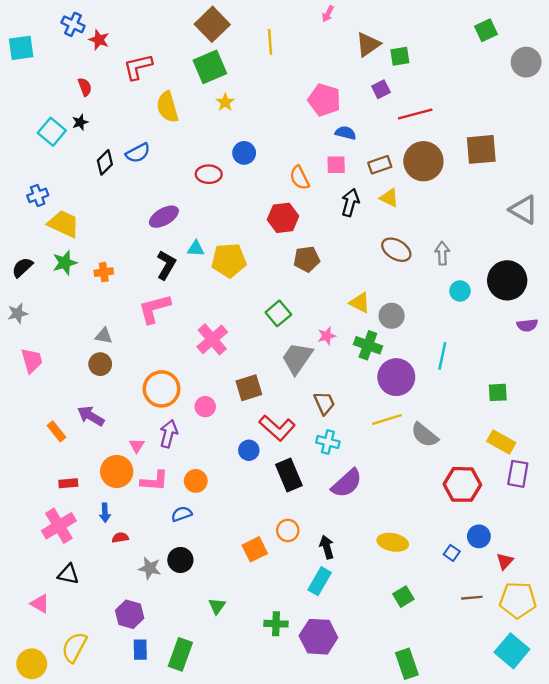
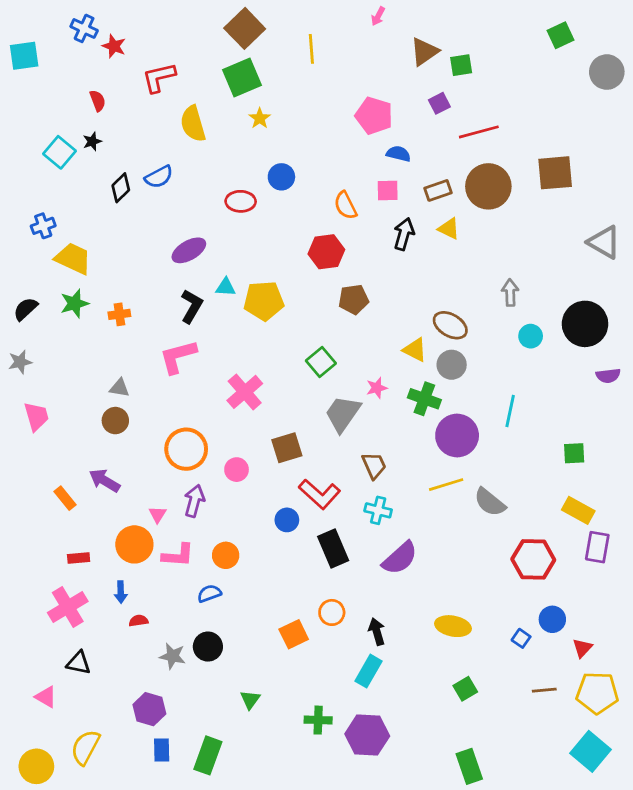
brown ellipse: (396, 250) -> (450, 325), moved

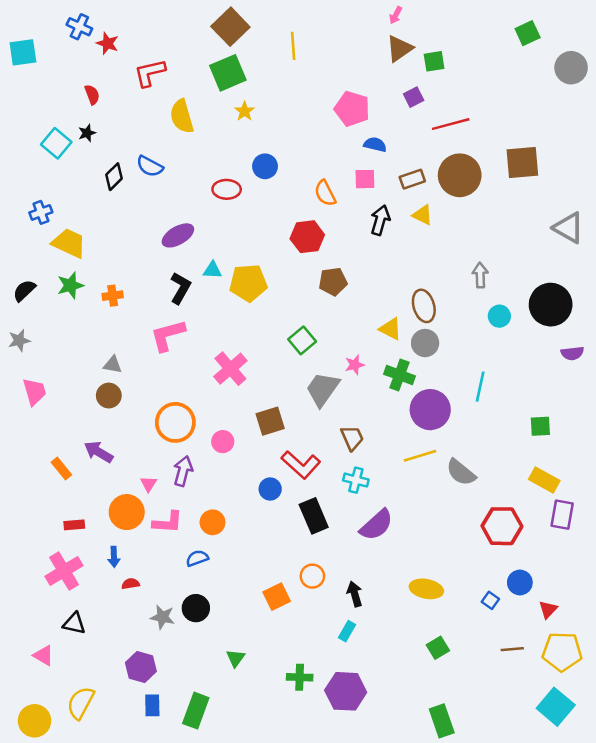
pink arrow: (378, 16) -> (396, 15), moved
blue semicircle: (159, 177) -> (150, 166), turned 56
brown ellipse: (450, 325) -> (424, 306), turned 44
cyan rectangle: (369, 671) -> (347, 631), size x0.7

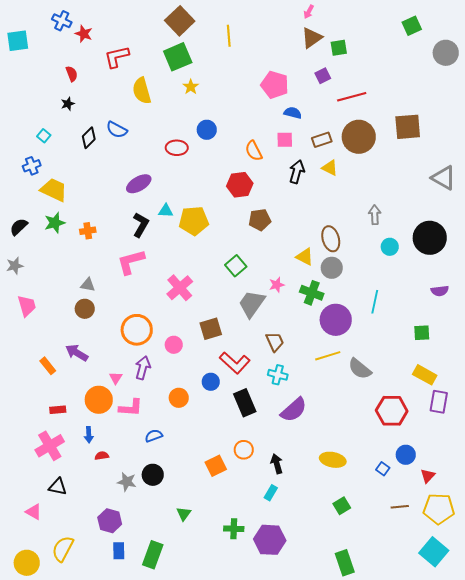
cyan square: (56, 143) -> (44, 136), moved, size x0.6
purple semicircle: (572, 353) -> (440, 291), moved
orange circle: (213, 522) -> (179, 398), moved

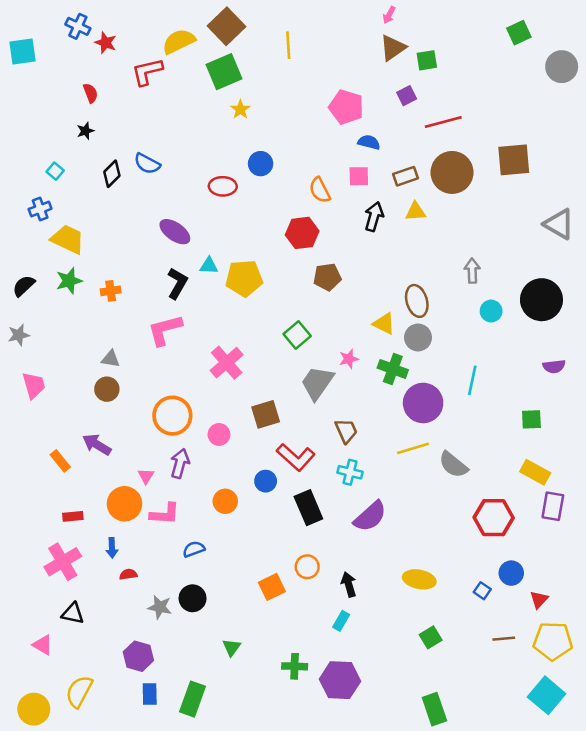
yellow semicircle: (142, 91) -> (179, 41), moved, turned 80
yellow triangle: (330, 168) -> (416, 212), turned -30
purple ellipse: (139, 184) -> (175, 232), turned 65

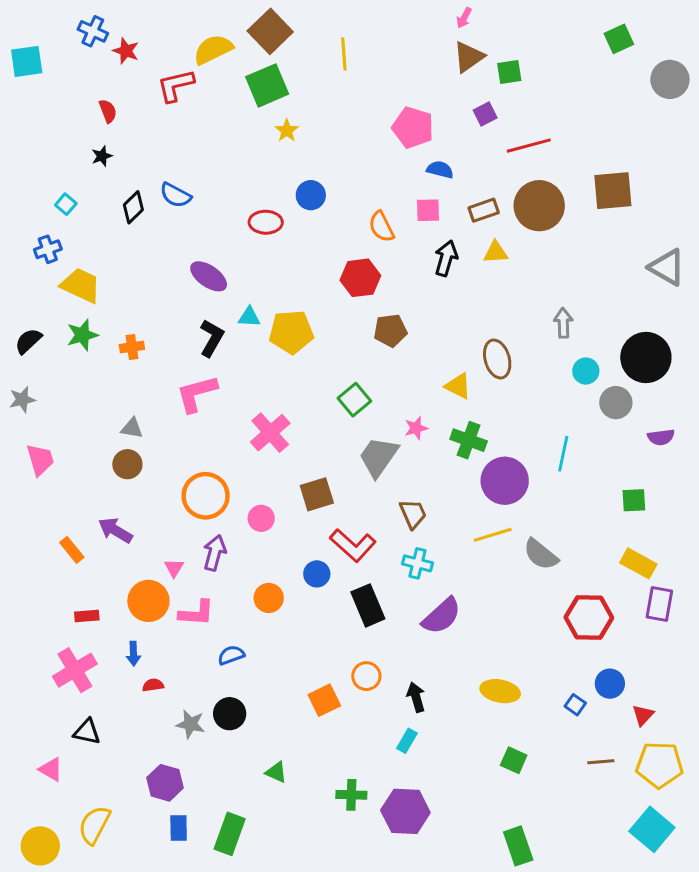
gray circle: (418, 337) -> (616, 403), moved
green square: (431, 637) -> (514, 760), turned -35
green triangle: (232, 647) -> (276, 772), turned -42

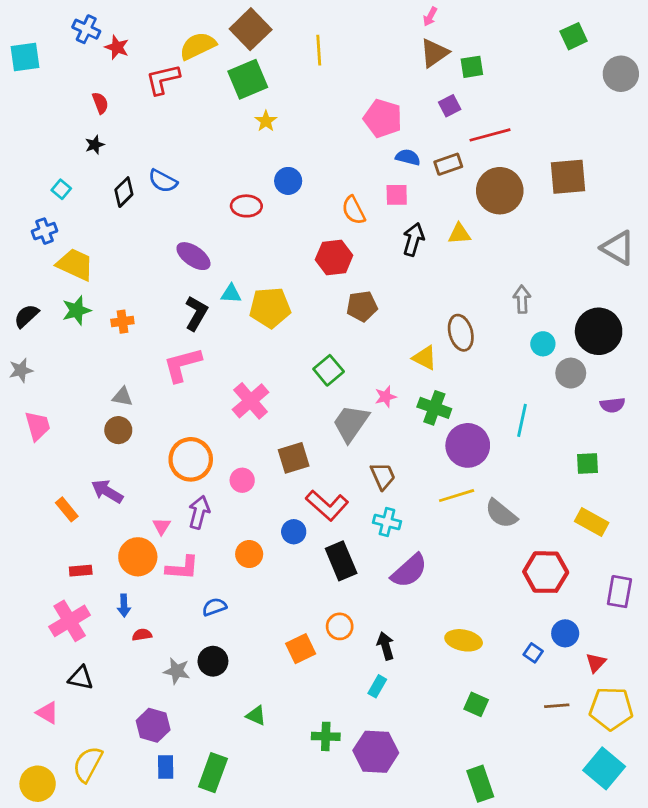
brown rectangle: (484, 210) -> (448, 164), moved
purple rectangle: (659, 604) -> (619, 592), moved

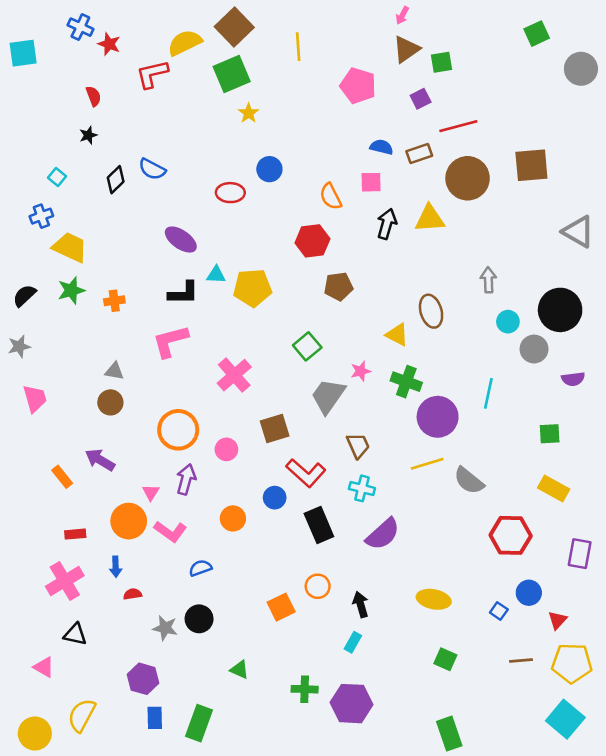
pink pentagon: (383, 118) -> (358, 86), moved
yellow triangle: (459, 234) -> (430, 219), size x1.4
black L-shape: (196, 313) -> (183, 293), turned 60
pink L-shape: (182, 568) -> (170, 531), turned 32

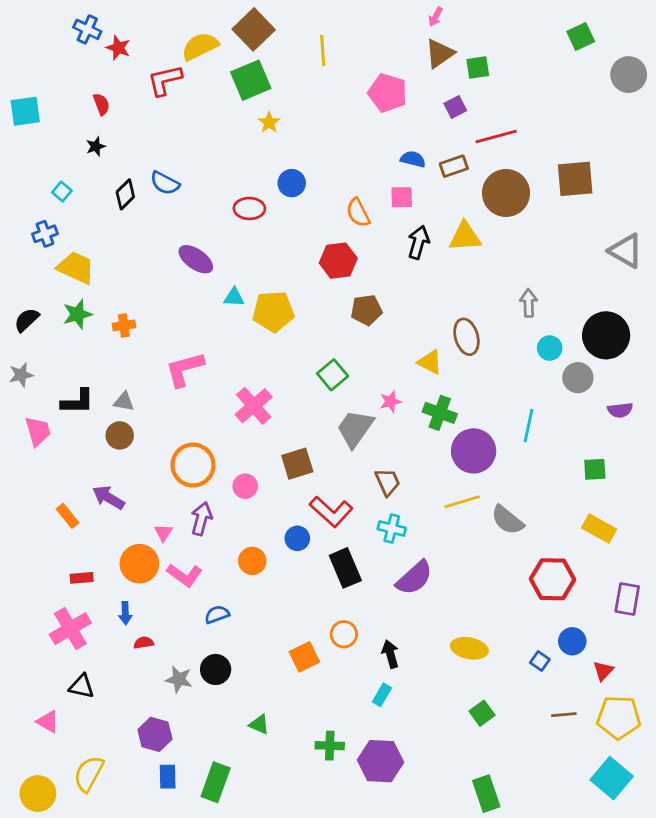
cyan square: (23, 53) -> (25, 111), moved
black L-shape: (183, 293) -> (77, 402), moved
green square: (445, 659) -> (482, 713), turned 30

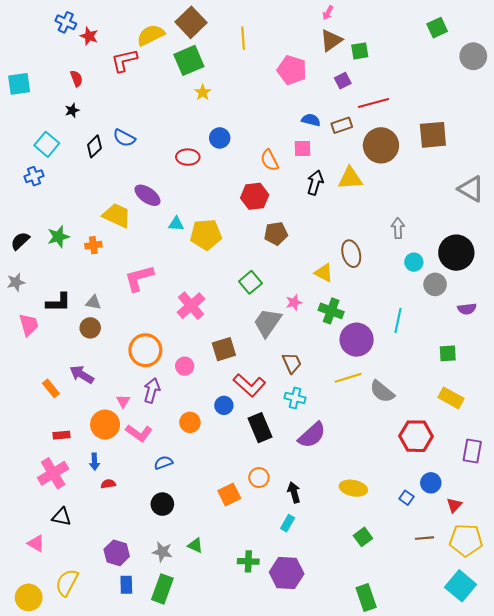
cyan square: (62, 192) -> (47, 144), size x1.6
yellow trapezoid: (76, 268) -> (117, 215), moved
gray star: (179, 679) -> (162, 552), moved

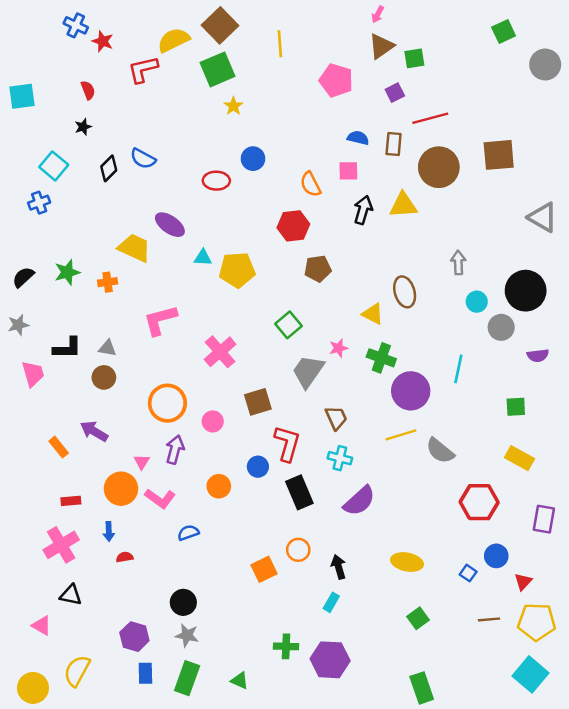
brown rectangle: (342, 125) -> (394, 144), turned -66
red L-shape: (249, 385) -> (287, 443), turned -116
black circle: (162, 504) -> (183, 602), moved
green triangle: (195, 545) -> (240, 681), moved

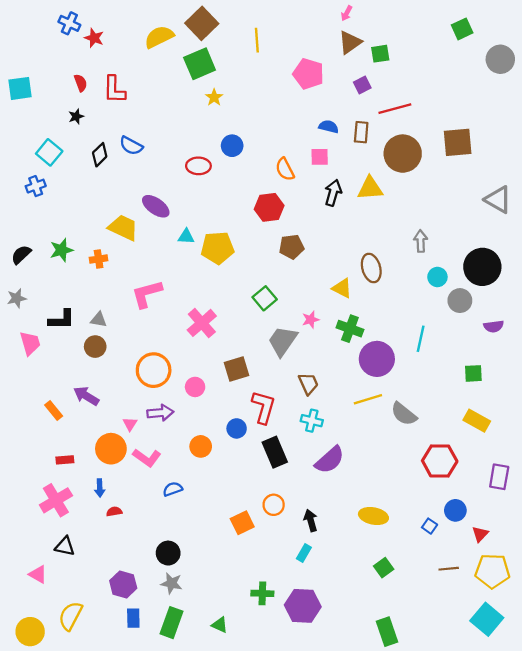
red L-shape: (143, 69) -> (114, 90), moved, turned -76
purple arrow: (175, 450) -> (160, 413), turned 70

